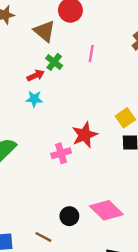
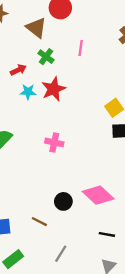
red arrow: (36, 75) -> (18, 70), moved
red star: (85, 135) -> (53, 89), moved
pink cross: (61, 153) -> (54, 142), turned 30

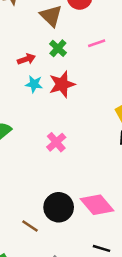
pink line: (81, 48) -> (97, 43), turned 56
pink cross: (54, 142) -> (56, 142), turned 30
black circle: (63, 201) -> (59, 207), size x1.5

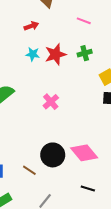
pink line: (97, 43) -> (84, 21), turned 40
green cross: (58, 48) -> (85, 53), moved, turned 32
red arrow: (26, 59) -> (31, 26), moved

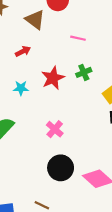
cyan star: (33, 54) -> (21, 88), moved
black circle: (53, 155) -> (61, 168), moved

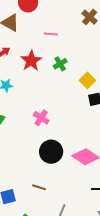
red star: (53, 78) -> (31, 61), moved

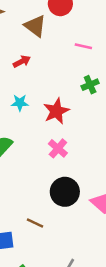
red star: (31, 61) -> (56, 111), moved
brown line: (39, 187) -> (35, 223), moved

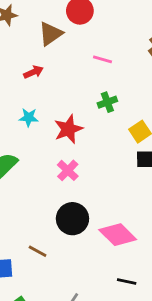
brown triangle: (35, 26) -> (51, 34), turned 45

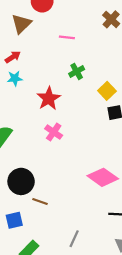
cyan star: (29, 117) -> (15, 78), moved
black circle: (72, 219) -> (21, 181), moved

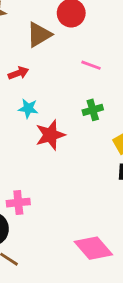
cyan star: (15, 78) -> (28, 108), moved
pink cross: (54, 132) -> (18, 203), moved, turned 36

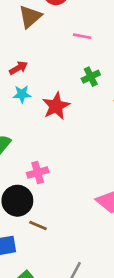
red arrow: (18, 73) -> (18, 68), moved
cyan star: (28, 108) -> (22, 94), moved

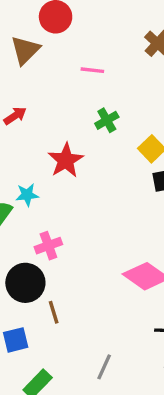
cyan star: (22, 94) -> (27, 195), moved
brown line: (38, 226) -> (54, 312), turned 54

